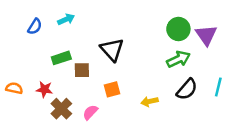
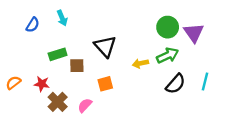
cyan arrow: (66, 19) -> (62, 18), turned 91
orange semicircle: (14, 88) -> (13, 83), turned -49
yellow arrow: (149, 101) -> (140, 63), moved

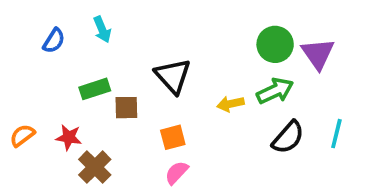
pink semicircle: (85, 105) -> (177, 173), moved

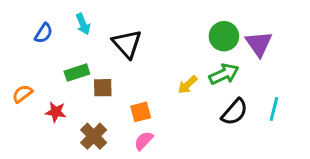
black triangle: (173, 76) -> (127, 44), moved
yellow arrow: (230, 104) -> (188, 85), turned -30
orange semicircle: (22, 135) -> (22, 94), moved
brown cross: (95, 167) -> (94, 136), moved

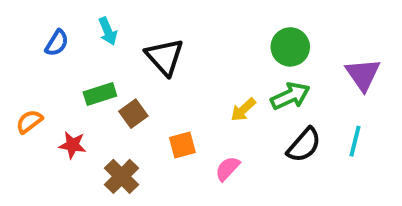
purple triangle: (259, 44) -> (363, 74), moved
brown square: (103, 88) -> (133, 114), turned -35
pink semicircle: (144, 141) -> (227, 169), moved

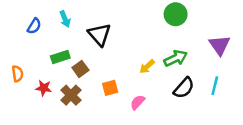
green circle: (290, 47) -> (176, 14), moved
orange semicircle: (29, 121) -> (17, 74), turned 119
brown cross: (122, 176) -> (71, 95), moved

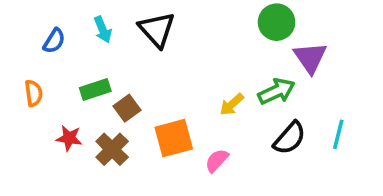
black triangle: (100, 34) -> (157, 30), moved
purple triangle: (220, 45) -> (310, 58), moved
orange semicircle: (17, 74) -> (34, 93), moved
orange square: (110, 88) -> (174, 138), size x1.5

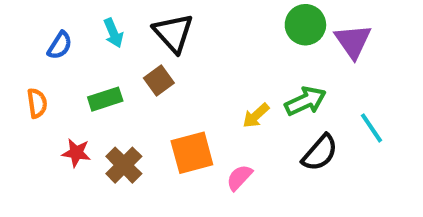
purple triangle: (310, 58) -> (353, 41), moved
brown square: (127, 108) -> (159, 80), moved
cyan line: (338, 134) -> (371, 128), moved, turned -48

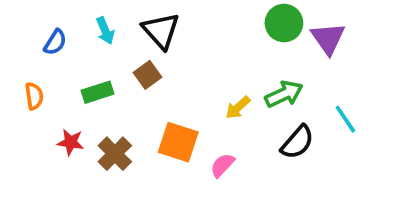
orange square: (192, 153) -> (178, 142), turned 33

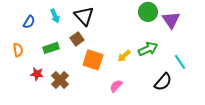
orange square: (178, 142) -> (93, 60), moved
black semicircle: (297, 142) -> (163, 82), moved

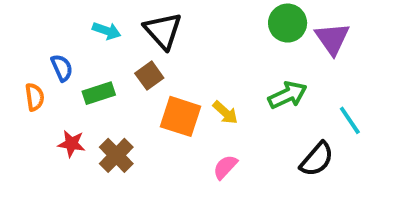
cyan arrow: (55, 16) -> (107, 31), turned -48
blue semicircle: (29, 22) -> (62, 68), moved, turned -56
yellow arrow: (124, 56) -> (225, 113), moved, turned -96

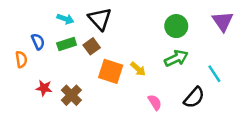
green circle: (288, 23) -> (176, 26), moved
purple triangle: (332, 39) -> (223, 21), moved
green rectangle: (99, 93) -> (67, 44), moved
pink semicircle: (225, 167) -> (155, 102), moved, turned 105

